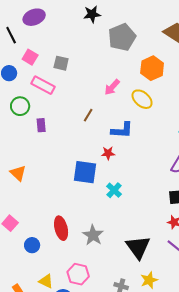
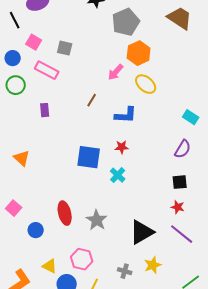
orange hexagon: (152, 68) -> (139, 53), moved
green circle: (20, 106) -> (16, 85), moved
red star: (108, 153) -> (122, 147), moved
black triangle: (138, 247) -> (142, 232), turned 36

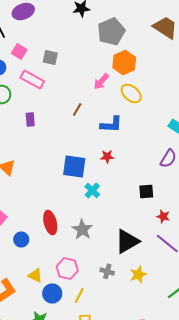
cyan cross: (118, 175) -> (92, 190), moved
black square: (180, 182) -> (146, 191), moved
gray cross: (125, 271) -> (107, 271), moved

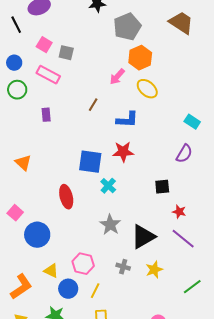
pink square: (19, 51) -> (44, 45), moved
red star: (107, 156) -> (123, 152), size x1.5
red ellipse: (50, 222) -> (66, 197), moved
gray star: (82, 229) -> (110, 225), moved
blue circle: (21, 239) -> (37, 235), size x1.6

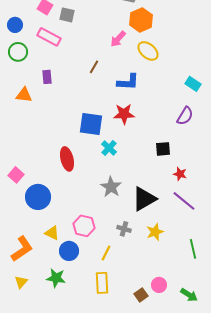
orange triangle: (23, 163) -> (24, 95), moved, turned -36
green line: (192, 287) -> (193, 249), turned -66
yellow line: (95, 291) -> (106, 253), moved

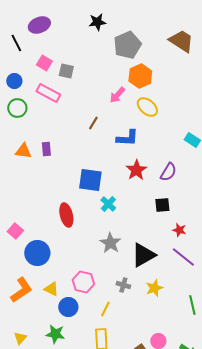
purple rectangle: (47, 77) -> (46, 149), moved
red star: (124, 114) -> (136, 170), moved, turned -30
purple semicircle: (185, 116) -> (168, 172), moved
orange L-shape: (22, 249) -> (21, 290), moved

